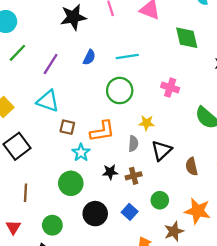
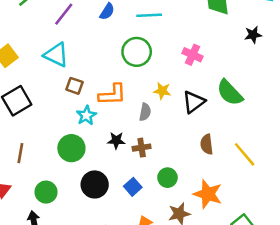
black triangle: (161, 150) -> (194, 102), moved

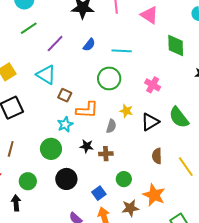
brown square: (74, 86) -> (65, 95), moved
blue square: (133, 187) -> (99, 193), moved

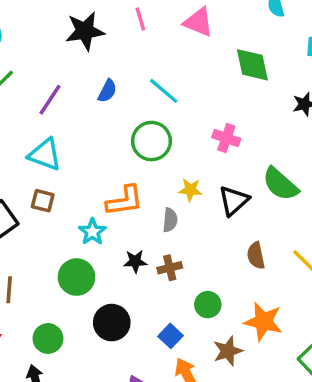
cyan line: (122, 51) -> (164, 91), turned 48
brown square: (65, 95) -> (43, 201), moved

